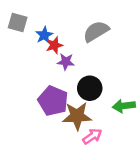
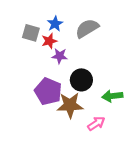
gray square: (18, 22) -> (31, 33), moved
blue star: (44, 35) -> (55, 24), moved
pink arrow: (92, 136) -> (96, 124), moved

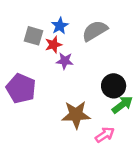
black circle: (81, 80) -> (114, 86), moved
purple pentagon: (48, 91) -> (21, 88), moved
green arrow: (112, 96) -> (122, 105), turned 150

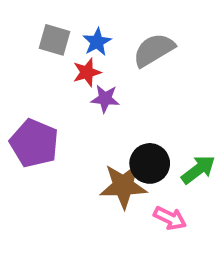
gray square: (33, 36) -> (54, 40), moved
black circle: (114, 86) -> (150, 163), moved
pink arrow: (105, 135) -> (170, 218), turned 60

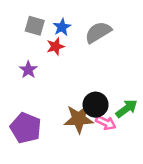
purple star: (105, 99) -> (28, 70), moved, turned 30
purple pentagon: (34, 143) -> (26, 128), moved
pink arrow: (170, 218) -> (106, 123), moved

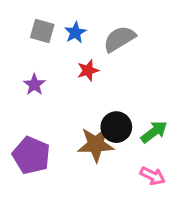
red star: (55, 46) -> (88, 70), moved
pink arrow: (106, 123) -> (153, 176), moved

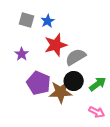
gray semicircle: (119, 39) -> (76, 57), moved
red star: (88, 70) -> (56, 45), size x1.6
purple pentagon: (31, 155) -> (39, 83), moved

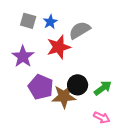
purple star: (22, 54) -> (23, 57), size x1.5
gray semicircle: (76, 57) -> (80, 30), moved

